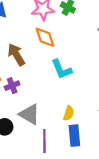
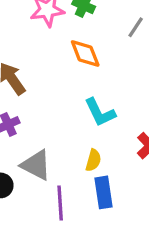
orange diamond: (45, 37) -> (85, 53), moved
cyan L-shape: (62, 69) -> (100, 112), moved

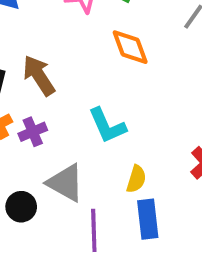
cyan L-shape: (100, 112) -> (107, 126), moved

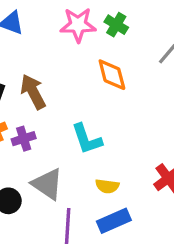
yellow semicircle: (136, 179) -> (107, 186), turned 75
blue rectangle: (148, 219) -> (114, 221), turned 68

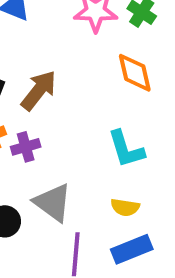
brown arrow: (33, 92) -> (39, 90), turned 64
cyan L-shape: (87, 139) -> (126, 149), moved

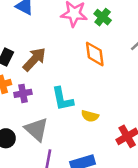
cyan L-shape: (126, 149) -> (63, 99), moved
yellow semicircle: (125, 207) -> (90, 116), moved

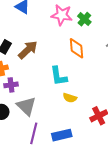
purple cross: (23, 93) -> (11, 85), moved
cyan L-shape: (63, 99) -> (59, 76), moved

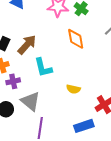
cyan L-shape: (59, 76) -> (43, 68), moved
blue rectangle: (62, 135) -> (84, 126), moved

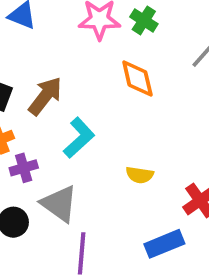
cyan L-shape: (43, 68) -> (79, 138), turned -115

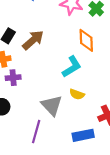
cyan L-shape: (79, 138) -> (72, 67), moved
gray triangle: (59, 204) -> (52, 105), moved

